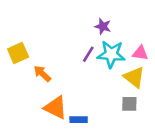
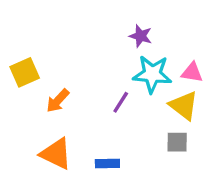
purple line: (88, 54) -> (121, 102), moved
orange arrow: (42, 74) -> (58, 101), turned -90
orange triangle: (56, 107) -> (56, 154), moved

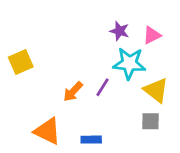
pink triangle: (192, 72) -> (152, 35), moved, turned -36
orange arrow: (58, 101) -> (73, 92), moved

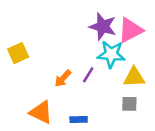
purple star: (119, 31) -> (103, 26), size x1.6
pink triangle: (152, 35) -> (131, 30), size x1.6
yellow triangle: (156, 90) -> (134, 77), turned -40

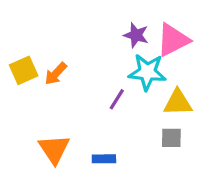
purple star: (103, 26) -> (136, 35), size x0.7
orange arrow: (63, 78) -> (56, 74), moved
orange triangle: (41, 112) -> (54, 149), turned 30

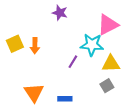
purple star: (136, 35) -> (60, 13), moved
orange arrow: (56, 74) -> (35, 46), turned -42
gray square: (171, 138) -> (107, 86), turned -32

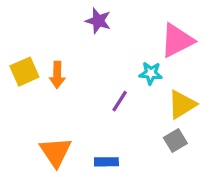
cyan star: (92, 45) -> (151, 73), size x0.6
yellow triangle: (111, 64) -> (182, 104), turned -30

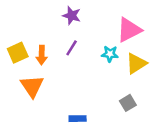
purple line: (120, 101) -> (72, 48), moved
yellow triangle: (182, 104) -> (136, 63), moved
orange triangle: (56, 152) -> (32, 86), moved

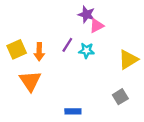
purple star: (72, 16) -> (87, 14), moved
pink triangle: (129, 30) -> (97, 26), moved, size x0.6
cyan star: (110, 54) -> (87, 51), moved

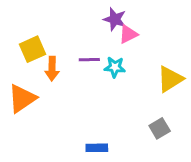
purple line: (67, 45) -> (89, 60), turned 56
yellow square: (17, 49) -> (33, 49), moved
orange triangle: (30, 81) -> (22, 98), moved, turned 30

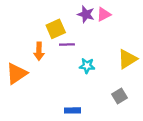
pink triangle: (128, 34) -> (104, 14), moved
yellow square: (33, 49) -> (56, 29), moved
cyan star: (115, 67) -> (87, 66), moved

